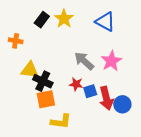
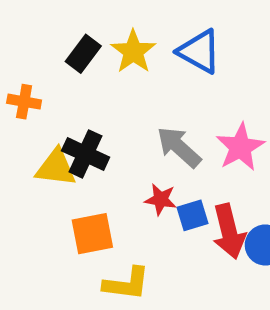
blue triangle: (105, 22) -> (199, 52), moved
black cross: (43, 81) -> (86, 154), moved

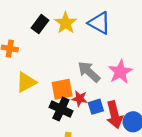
black cross: (86, 154) -> (61, 109), moved
yellow triangle: (56, 168) -> (26, 82), turned -35
orange square: (92, 234) -> (62, 89), moved

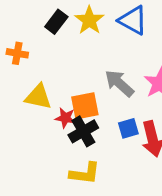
yellow triangle: (26, 82) -> (38, 97), turned 40
red star: (80, 99) -> (65, 118), moved
black cross: (61, 109) -> (83, 131), turned 35

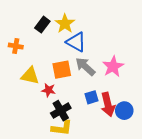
blue triangle: (133, 20) -> (76, 42), moved
orange square: (85, 106) -> (62, 70), moved
black cross: (83, 131) -> (61, 111), moved

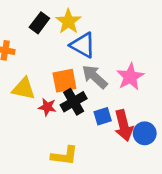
black cross: (61, 111) -> (74, 102), moved

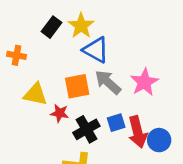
black cross: (74, 102) -> (86, 129), moved

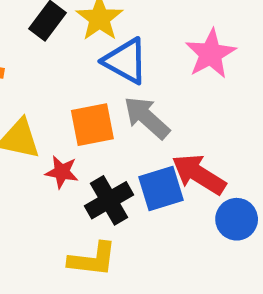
pink star: (144, 82) -> (211, 54), moved
blue square: (116, 123) -> (161, 188), size x1.4
red arrow: (138, 132) -> (199, 174), moved, turned 136

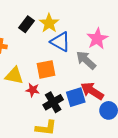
gray arrow: (147, 118) -> (86, 60), moved

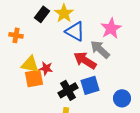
orange square: (46, 69) -> (34, 78), moved
red star: (33, 90) -> (46, 68), moved
red arrow: (92, 91) -> (85, 60), moved

